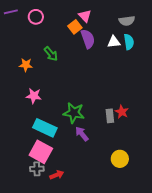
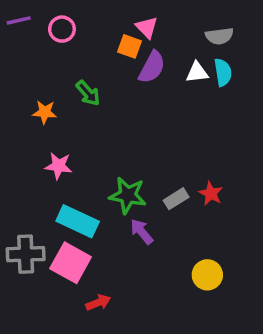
orange square: (75, 27) -> (129, 46), turned -32
purple semicircle: (88, 39) -> (152, 67), turned 48
gray rectangle: (110, 116) -> (176, 199), moved, turned 64
gray cross: (37, 169) -> (26, 254), moved, size x1.5

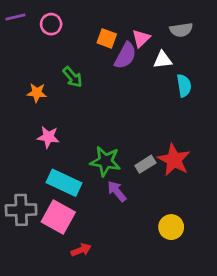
pink triangle: (147, 27) -> (141, 38), moved, turned 30
cyan semicircle: (223, 72) -> (184, 86), moved
red star: (211, 194) -> (174, 160), size x1.6

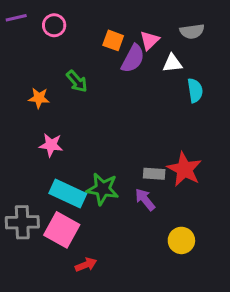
green star: (105, 161) -> (103, 189), moved
gray rectangle: (145, 164) -> (154, 174), turned 36
purple arrow: (117, 191) -> (145, 200), moved

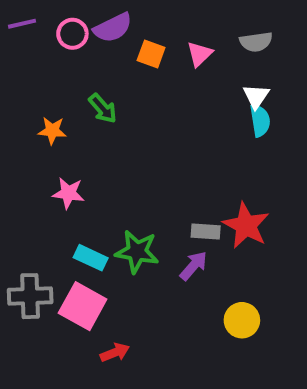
purple semicircle: (133, 59) -> (113, 28), moved, turned 36
white triangle: (172, 63) -> (256, 96), moved, turned -50
cyan rectangle: (68, 193) -> (91, 258), size x0.7
purple arrow: (145, 200) -> (193, 266), turned 80

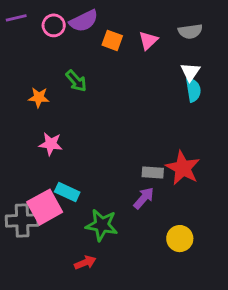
green star: (137, 252) -> (102, 225), moved
pink square: (83, 306) -> (45, 207), moved, turned 32

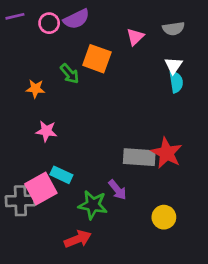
orange square: (112, 40) -> (97, 59), moved, size x1.5
gray rectangle: (153, 172) -> (139, 157), size x1.6
purple arrow: (144, 198) -> (117, 190), moved, turned 100
red arrow: (85, 263) -> (78, 239), size x1.4

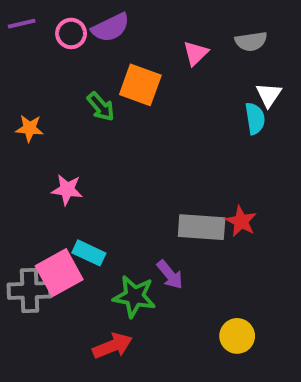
white triangle: (173, 65) -> (269, 95), moved
orange star: (35, 89) -> (30, 128), moved
red star: (167, 153) -> (241, 221), size x0.7
yellow circle: (164, 217) -> (237, 336), moved

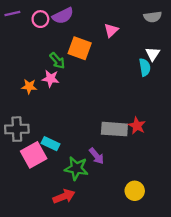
gray semicircle: (251, 41) -> (153, 17), moved
orange star: (30, 128) -> (29, 86), moved
pink star: (67, 190) -> (51, 79), moved
gray cross: (30, 290) -> (17, 129), moved

